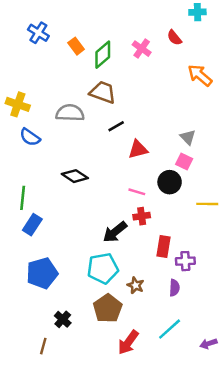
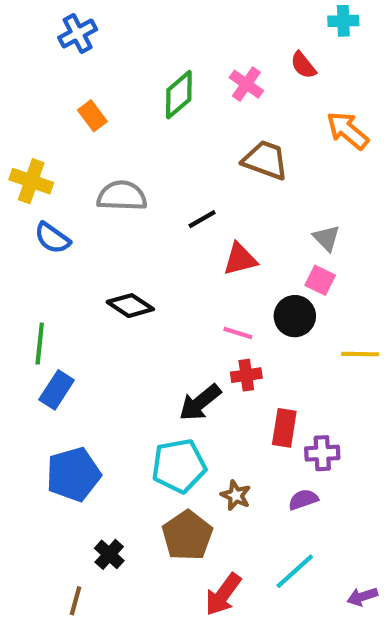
blue cross: (38, 33) -> (78, 34), moved, turned 30
orange rectangle: (76, 46) -> (92, 116), moved
brown trapezoid: (103, 92) -> (265, 160), moved
purple semicircle: (174, 288) -> (303, 500), turned -112

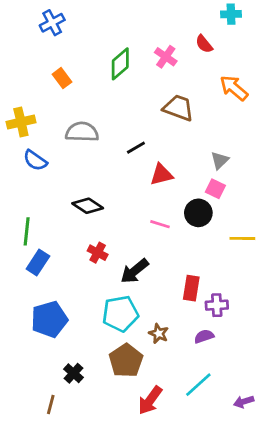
yellow cross: (31, 181) -> (21, 122), turned -32
gray triangle: (326, 238) -> (220, 160), turned 30
red cross: (246, 375) -> (98, 253), moved, turned 36

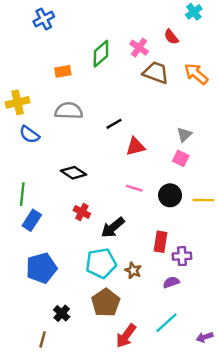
cyan cross: (231, 14) -> (194, 12), turned -35
orange rectangle: (62, 78) -> (63, 71), moved, turned -63
brown trapezoid: (178, 108) -> (156, 73), moved
black circle: (198, 213) -> (170, 195), moved
brown star: (159, 334) -> (133, 270), moved

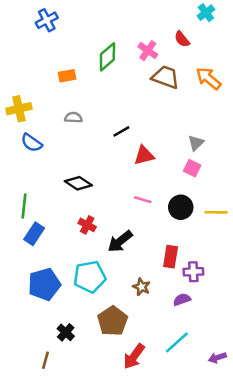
gray semicircle: (69, 111) -> (73, 118), size x0.6
cyan pentagon: (101, 263) -> (90, 277), moved

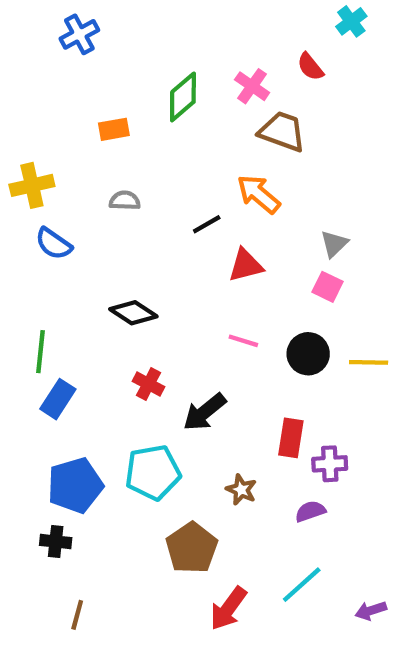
orange arrow: (209, 78) -> (259, 194), moved
black cross: (66, 332) -> (56, 541), moved, turned -36

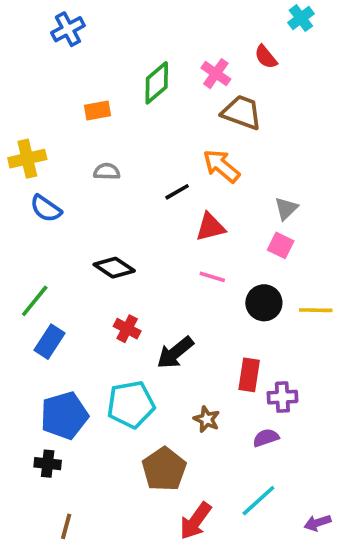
pink line: (243, 341) -> (212, 277), moved
green line: (41, 352) -> (35, 301), turned 33

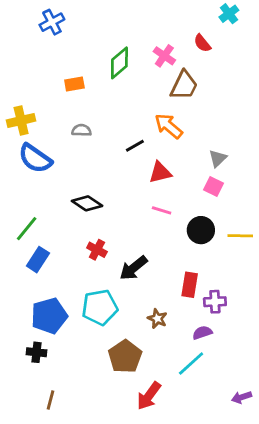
brown trapezoid: (242, 112) -> (184, 85), turned 96
blue semicircle: (46, 208) -> (35, 158), size x1.4
cyan line: (258, 501) -> (191, 364), moved

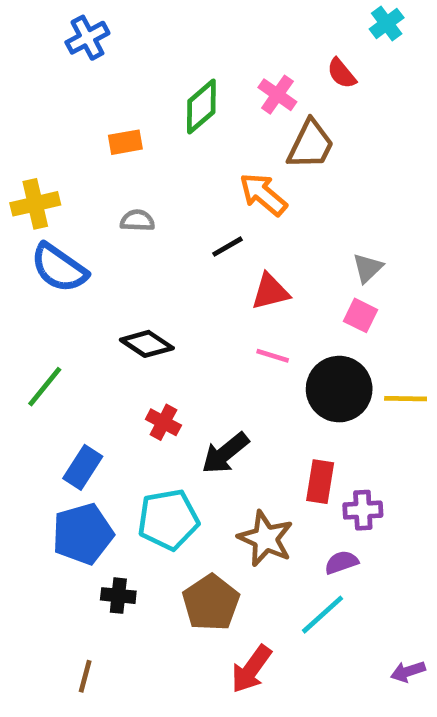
orange arrow: (169, 126) -> (263, 194), moved
black circle: (201, 230) -> (339, 389), size x1.4
blue rectangle: (38, 260) -> (83, 467), moved
brown star: (157, 319) -> (266, 539), size x1.6
black cross: (37, 352) -> (118, 596), moved

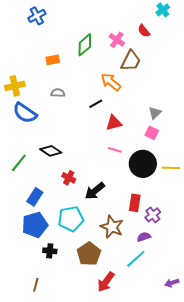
black diamond: (147, 344) -> (51, 151), moved
purple cross: (363, 510) -> (153, 215), turned -35

